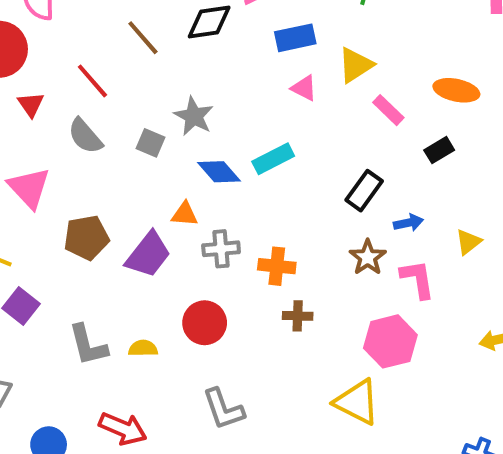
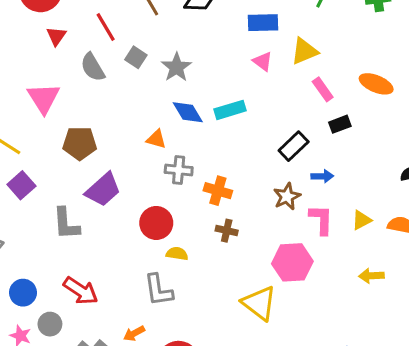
gray square: (150, 143) -> (136, 57), moved
black rectangle: (439, 150) -> (340, 124), moved
yellow triangle: (468, 242) -> (362, 220), moved
purple trapezoid: (148, 255) -> (103, 190), moved
yellow semicircle: (143, 348) -> (177, 254), moved

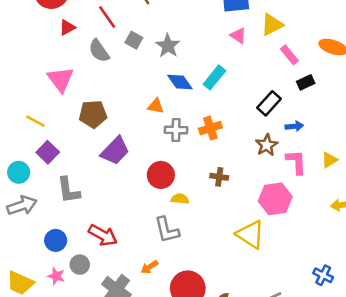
red triangle: (56, 36) -> (67, 28), turned 30
cyan rectangle: (230, 110) -> (214, 77), turned -30
orange cross: (218, 191) -> (210, 128), moved, turned -30
gray L-shape: (66, 224) -> (69, 190), moved

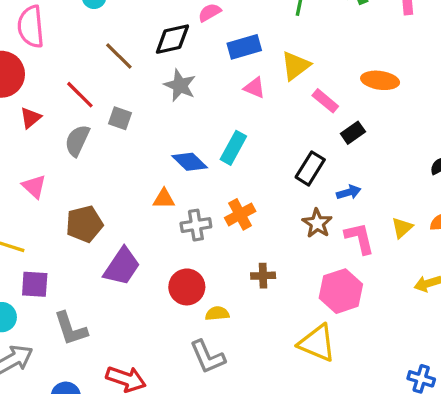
gray star: (168, 46) -> (180, 85), moved
gray semicircle: (99, 51) -> (77, 141), turned 70
pink triangle: (61, 79) -> (34, 186), size x0.7
purple square: (48, 152) -> (35, 284), turned -30

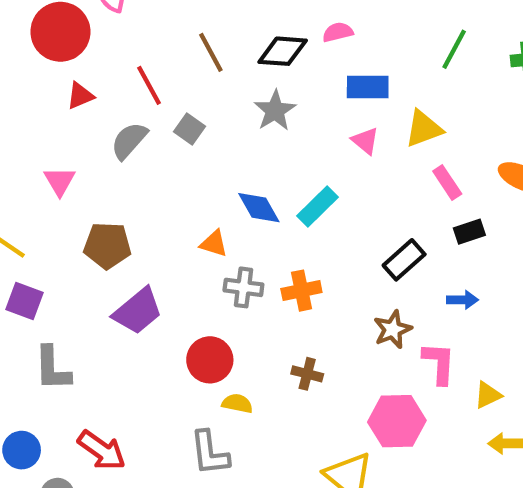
blue arrow: (349, 192) -> (462, 300), moved
yellow triangle: (402, 228) -> (488, 395), moved

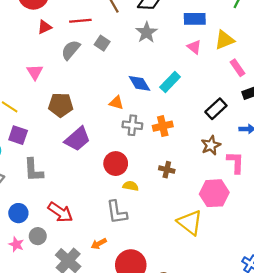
red line: (149, 85) -> (80, 21), turned -65

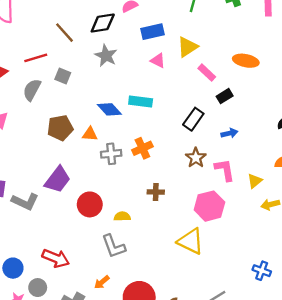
cyan rectangle: (170, 82) -> (141, 101), turned 65
brown pentagon: (61, 105) -> (60, 128), moved
red circle: (116, 164) -> (90, 204), moved
gray L-shape: (33, 170) -> (25, 202), moved, turned -50

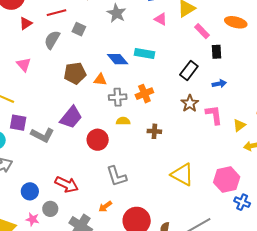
black rectangle: (225, 96) -> (216, 52), turned -64
pink hexagon: (209, 206) -> (227, 180), moved
yellow semicircle: (122, 216) -> (123, 121), moved

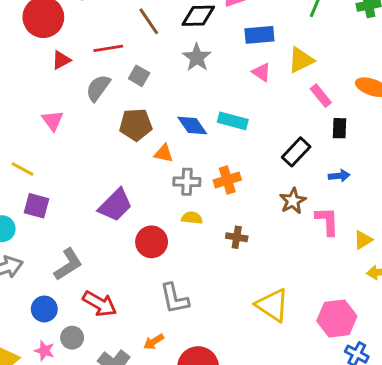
brown pentagon: (75, 73) -> (136, 125), moved
gray L-shape: (42, 135) -> (68, 264), moved, turned -65

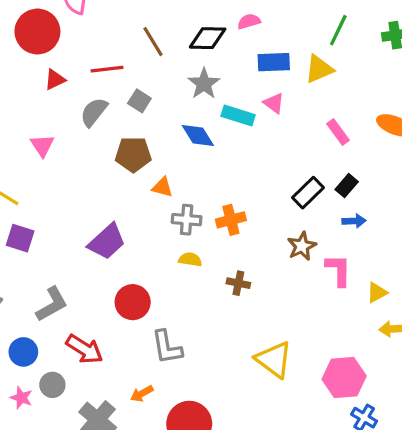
yellow triangle: (301, 60) -> (319, 69), moved
cyan rectangle: (233, 121) -> (238, 116), moved
blue diamond: (192, 126) -> (198, 136), moved
black rectangle: (339, 128) -> (347, 186), moved, turned 36
red circle: (152, 242) -> (133, 302), moved

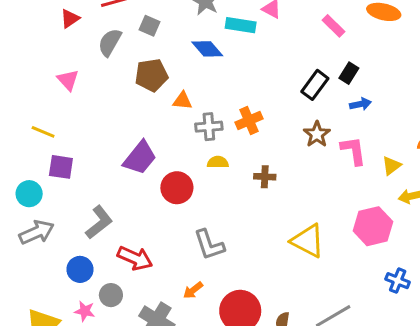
red circle: (133, 302) -> (177, 188), moved
pink hexagon: (344, 378) -> (373, 226), moved

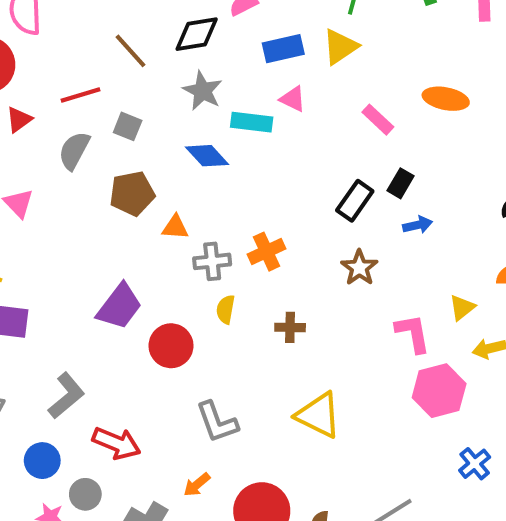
pink L-shape: (353, 151) -> (413, 333), moved
yellow semicircle: (218, 162) -> (226, 309), turned -78
yellow triangle: (308, 241) -> (318, 415), moved
blue cross: (398, 281) -> (475, 464), turned 30

